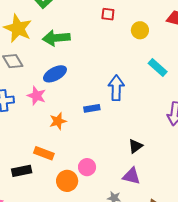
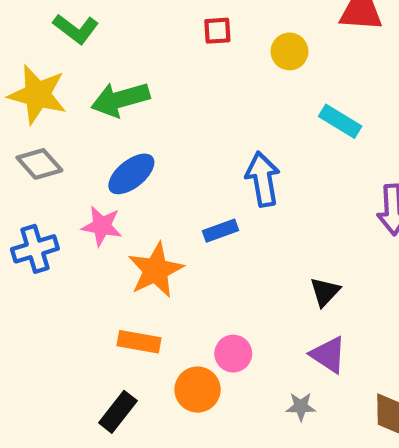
orange star: (58, 121) -> (156, 270), size x1.5
black rectangle: (22, 171) -> (118, 412), moved, turned -30
purple triangle: (132, 176) -> (328, 355), turned 30

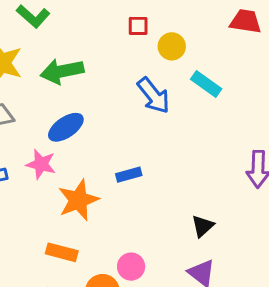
yellow circle: (290, 51) -> (172, 46), moved
cyan rectangle: (340, 121) -> (206, 84), moved
blue arrow: (263, 179) -> (154, 96), moved, turned 147

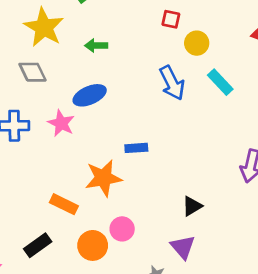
green arrow: (62, 71) -> (96, 46), size x0.6
orange star: (78, 200) -> (103, 178), moved

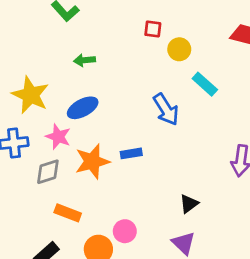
yellow star: (44, 27) -> (30, 95), moved
gray diamond: (33, 72) -> (48, 172), moved, turned -76
blue arrow: (172, 83) -> (166, 109), moved
orange star: (103, 178) -> (92, 161), moved

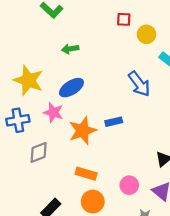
gray diamond: (48, 172) -> (39, 152), moved
orange rectangle: (68, 213) -> (86, 174), moved
pink circle: (125, 231) -> (129, 185), moved

